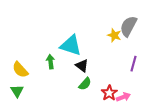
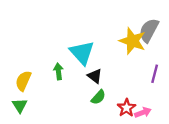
yellow star: (114, 35) -> (132, 41), size x1.6
cyan triangle: (71, 45) -> (82, 53), turned 30
yellow semicircle: (20, 70) -> (23, 81), turned 66

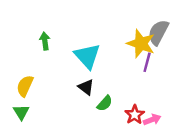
green arrow: (58, 71) -> (45, 41), moved
purple line: (155, 74) -> (147, 62), moved
black triangle: (95, 76) -> (86, 87), moved

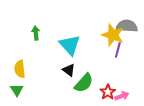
gray semicircle: (158, 32) -> (127, 26), turned 65
yellow semicircle: (25, 86) -> (20, 69), turned -30
green semicircle: (105, 103) -> (84, 83), size x1.5

